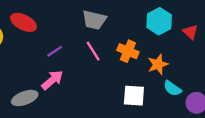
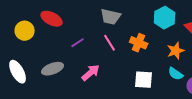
orange star: (158, 64) -> (176, 51), moved
pink arrow: (52, 80) -> (91, 73), moved
gray ellipse: (25, 98) -> (53, 69), moved

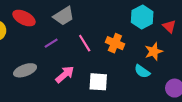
gray trapezoid: (111, 17) -> (64, 16), moved, turned -45
cyan semicircle: (176, 74) -> (142, 71), moved
white square: (144, 80) -> (98, 82), moved

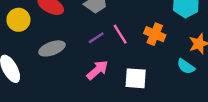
purple line: (51, 43) -> (96, 38), moved
gray ellipse: (25, 70) -> (52, 48), moved

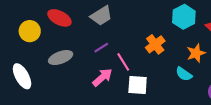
pink line: (120, 34) -> (123, 62), moved
orange cross: (155, 34) -> (155, 44), turned 30

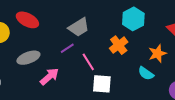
gray trapezoid: (101, 16) -> (79, 27), moved
cyan hexagon: (184, 17) -> (133, 19), moved
pink arrow: (102, 77) -> (49, 77), moved

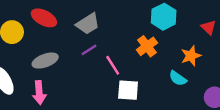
gray trapezoid: (79, 27) -> (88, 24), moved
pink arrow: (49, 77) -> (39, 93), moved, turned 126

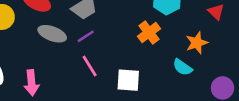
gray ellipse: (45, 61) -> (52, 34), moved, turned 40
pink line: (113, 65) -> (90, 66), moved

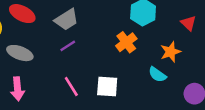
gray ellipse: (52, 34) -> (20, 53), moved
pink line: (90, 66) -> (71, 86), moved

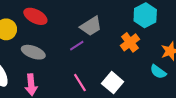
gray trapezoid: (67, 20) -> (91, 26), moved
white square: (107, 86) -> (113, 83), turned 36

